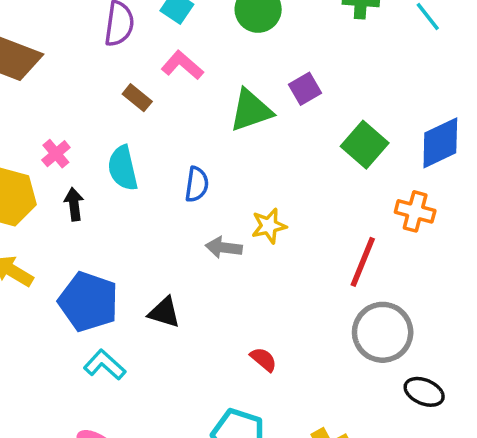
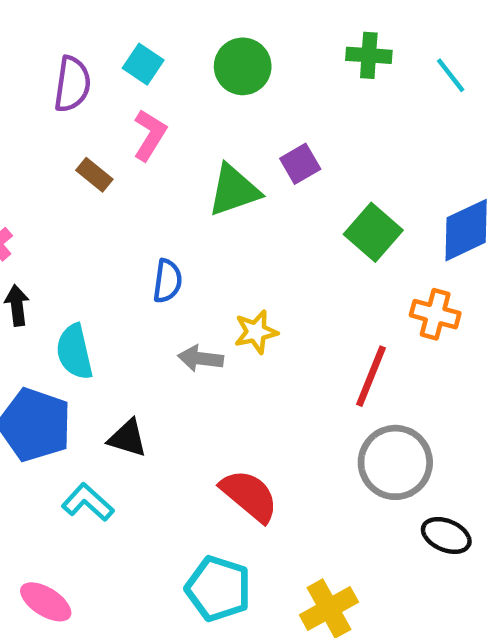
pink L-shape: (182, 65) -> (150, 135), turned 81
cyan semicircle: (123, 168) -> (74, 352), moved
red semicircle: (263, 359) -> (249, 496), size x1.8
cyan L-shape: (105, 365) -> (88, 502), moved

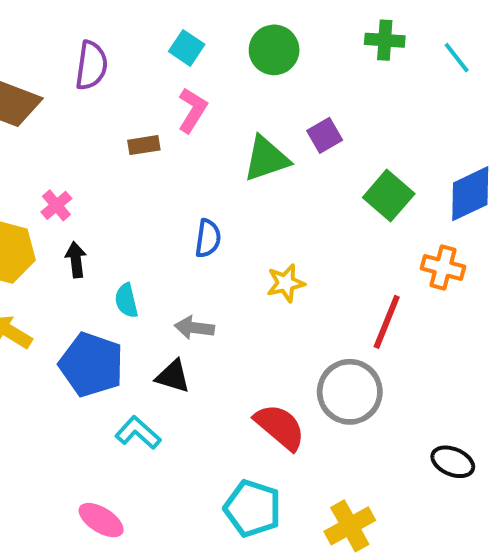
purple semicircle: (72, 84) -> (91, 65), moved
brown rectangle: (94, 175) -> (144, 145), turned -48
cyan semicircle: (74, 352) -> (126, 301), size x0.7
gray arrow: (201, 358) -> (194, 328), moved
gray circle: (395, 462) -> (350, 392), moved

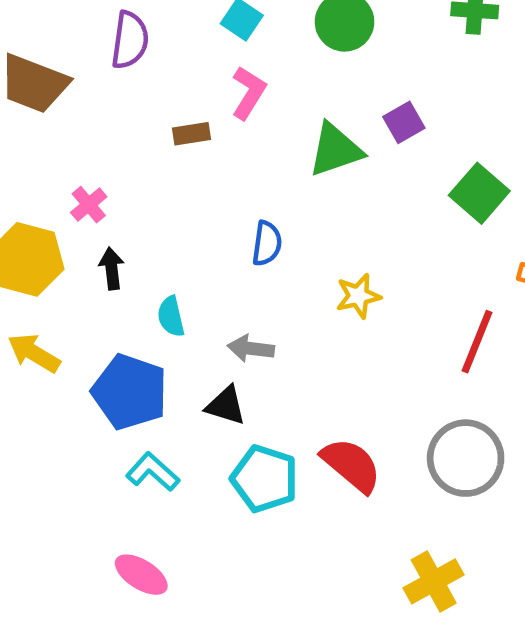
gray circle: (350, 392) -> (466, 458), moved
cyan L-shape: (138, 433) -> (153, 472), moved
cyan pentagon: (253, 508) -> (265, 479), moved

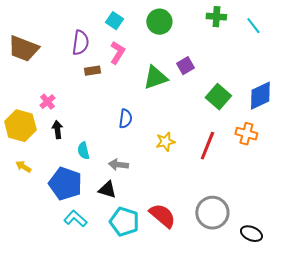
purple semicircle: (130, 40) -> (80, 43), moved
red line: (477, 342) -> (207, 146), moved
yellow arrow: (34, 353) -> (23, 167), size x0.7

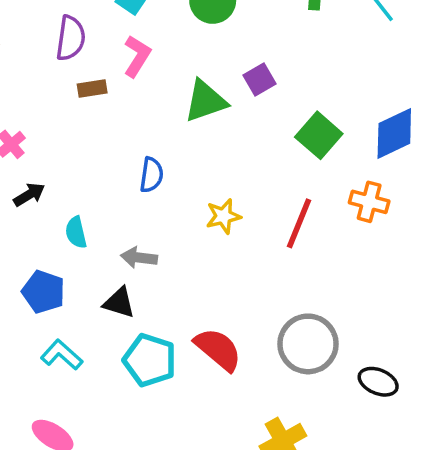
black arrow: (57, 130) -> (29, 195), turned 66
blue pentagon: (65, 184) -> (44, 292), size x0.7

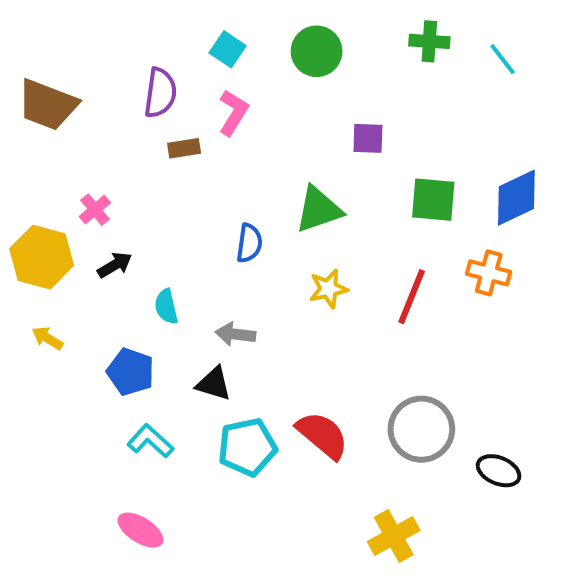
purple square: (259, 80) -> (368, 138), turned 32
green triangle: (205, 101) -> (319, 210), moved
green square: (319, 135) -> (433, 200), turned -36
cyan pentagon: (150, 360) -> (247, 447), turned -30

